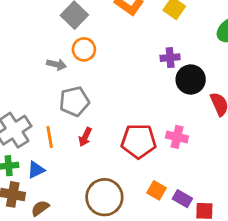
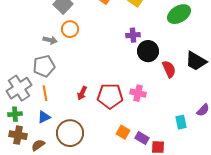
gray pentagon: (74, 101) -> (44, 66), moved
red arrow: (85, 137) -> (82, 93), moved
blue triangle: (36, 170) -> (44, 117), moved
brown circle: (104, 197) -> (70, 133), moved

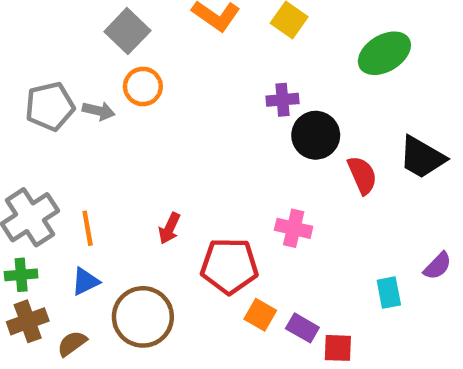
gray pentagon: (44, 66) -> (50, 106), moved
red pentagon: (110, 96) -> (229, 266), moved
brown cross: (18, 135) -> (28, 321), turned -30

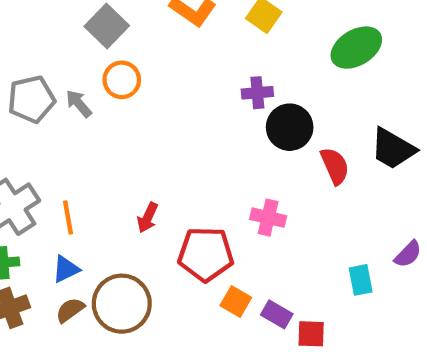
gray arrow: (99, 111) -> (79, 103), turned -144
brown semicircle: (72, 343) -> (70, 310), moved

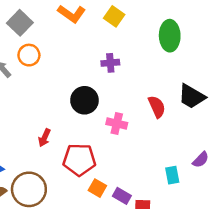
green ellipse: (356, 48) -> (170, 36), turned -60
black circle: (290, 127) -> (84, 100), moved
pink cross: (268, 218) -> (117, 124), moved

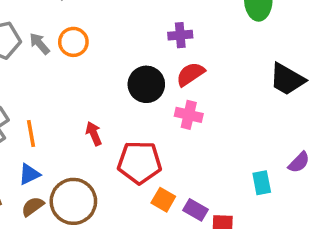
orange circle: (29, 55) -> (73, 42), moved
red semicircle: (157, 107) -> (190, 74), moved, turned -100
red arrow: (44, 138) -> (94, 134), turned 132

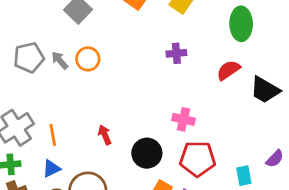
red semicircle: (190, 74) -> (228, 70), moved
black circle: (146, 84) -> (147, 153), moved
red pentagon: (140, 162) -> (197, 159), moved

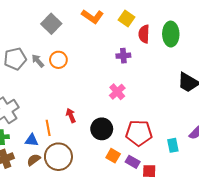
red semicircle: (228, 70) -> (144, 34), moved, turned -54
pink cross: (183, 119) -> (117, 92), moved, turned 35
orange line: (53, 135) -> (48, 128), moved
blue triangle: (51, 169) -> (32, 140), turned 32

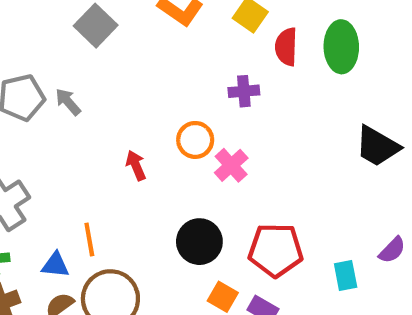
orange circle: (58, 60) -> (195, 140), moved
red arrow: (71, 115) -> (136, 165), moved

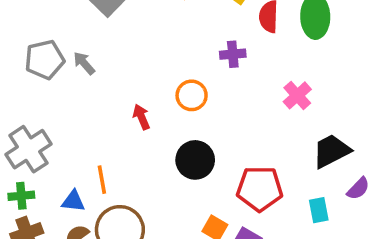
black trapezoid: (377, 146) -> (331, 151), moved, turned 123
pink cross: (231, 165) -> (297, 95), moved
black circle: (199, 242) -> (195, 160), moved

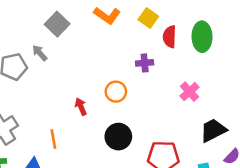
gray arrow: (84, 63) -> (40, 53), moved
orange line: (102, 180) -> (53, 139), moved

